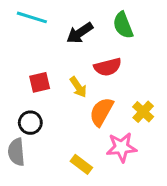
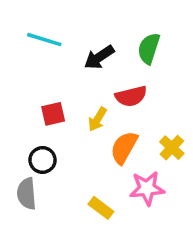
green semicircle: (123, 25) -> (149, 48), turned 40
yellow arrow: (78, 87) -> (97, 119), turned 65

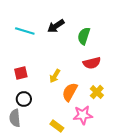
black arrow: (99, 57) -> (56, 26), moved
red semicircle: (131, 96) -> (92, 63), moved
red square: (53, 114) -> (21, 73), moved

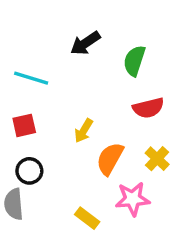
cyan line: (25, 31) -> (31, 78), moved

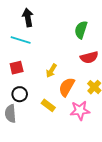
black arrow: (85, 43) -> (28, 18), moved, turned 114
yellow rectangle: (87, 218) -> (48, 105), moved

